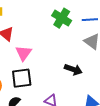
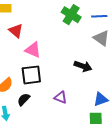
pink triangle: (23, 53) -> (33, 50), turned -42

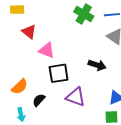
black square: (31, 75) -> (59, 73), moved
purple triangle: (61, 97) -> (76, 97), size x1.5

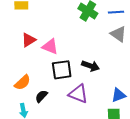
red triangle: (29, 32) -> (29, 40), moved, turned 49
black arrow: (97, 65) -> (91, 66), moved

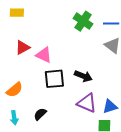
purple triangle: (78, 94) -> (87, 103), moved
black semicircle: (41, 96) -> (40, 114), moved

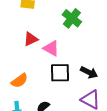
green cross: (83, 21) -> (72, 18), moved

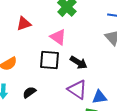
pink triangle: (51, 48) -> (58, 37), moved

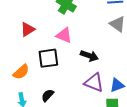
black square: (50, 60) -> (48, 58), moved

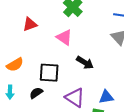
black square: (48, 58) -> (49, 73), moved
purple triangle: (94, 83) -> (75, 97), moved

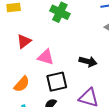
pink triangle: (64, 37) -> (46, 57), moved

